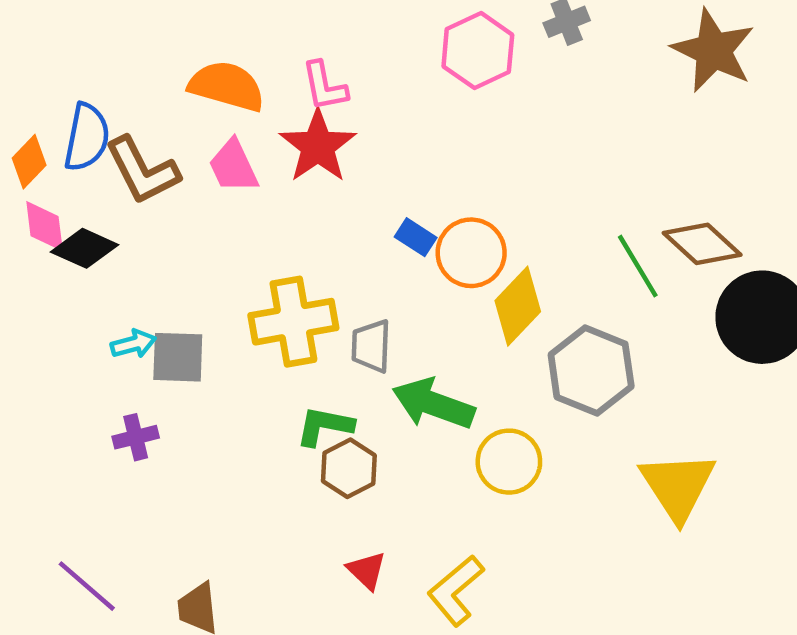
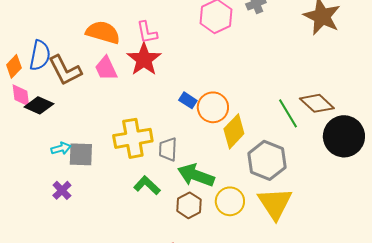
green L-shape: (324, 426) -> (147, 185), turned 32
purple cross: (136, 437) -> (62, 190), turned -30
brown hexagon: (349, 468) -> (189, 205), moved
yellow triangle: (678, 486) -> (275, 203), moved

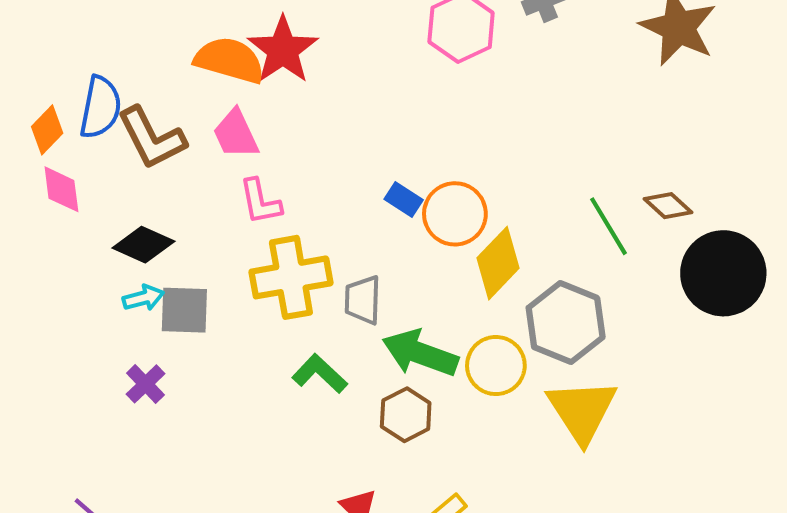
pink L-shape: (147, 32) -> (260, 202), moved
red star: (144, 59) -> (283, 50), moved
brown diamond: (317, 103) -> (668, 206), size x0.7
black diamond: (39, 105) -> (143, 245), moved
yellow circle: (230, 201) -> (496, 366), moved

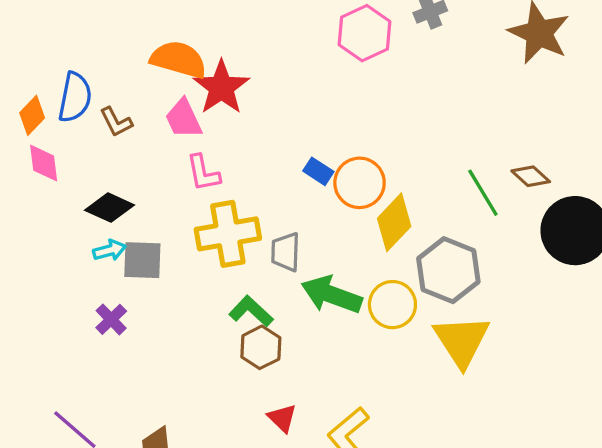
red star: (283, 50) -> (221, 87), moved
brown L-shape: (152, 138) -> (116, 122), size x0.6
brown hexagon: (406, 415) -> (261, 347), moved

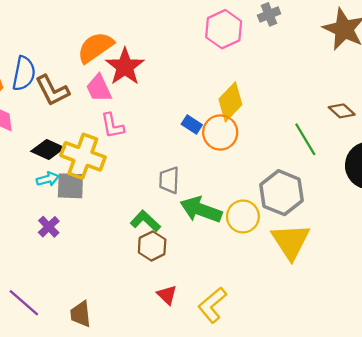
orange semicircle: (179, 59) -> (95, 47), turned -51
brown L-shape: (116, 122) -> (52, 90), size x1.5
brown diamond: (531, 176) -> (342, 111), moved
yellow diamond: (394, 222) -> (230, 102), moved
yellow cross: (228, 234) -> (83, 156), moved, turned 30

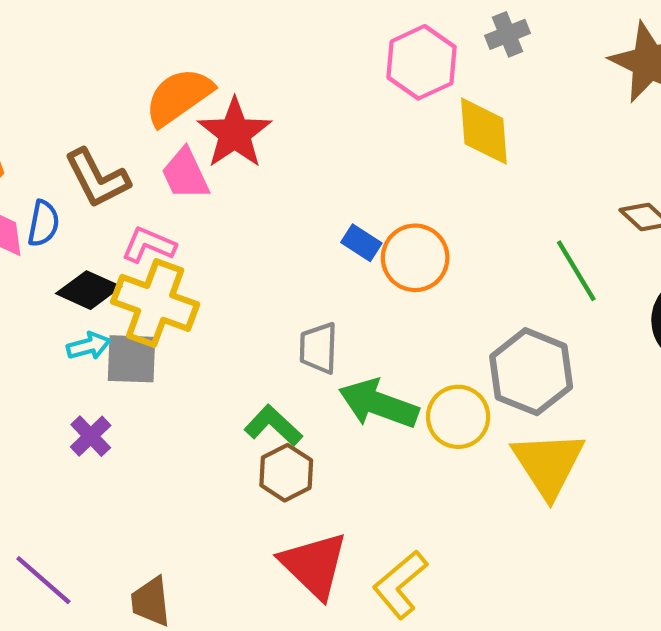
blue semicircle: (24, 73) -> (43, 223), moved, size x0.7
yellow diamond: (230, 102) -> (484, 131), moved, turned -48
pink L-shape: (112, 126) -> (149, 245), moved, turned 124
red triangle: (167, 295) -> (314, 565), size x1.8

